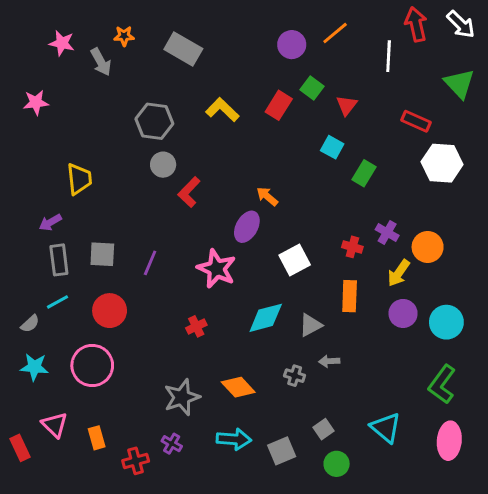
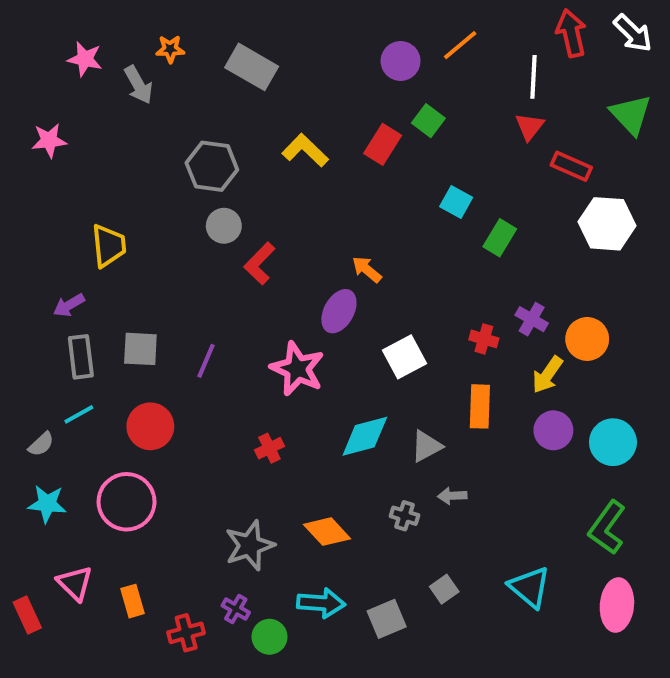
red triangle: (347, 105) -> (530, 127), moved
green circle: (337, 464) -> (269, 637), moved

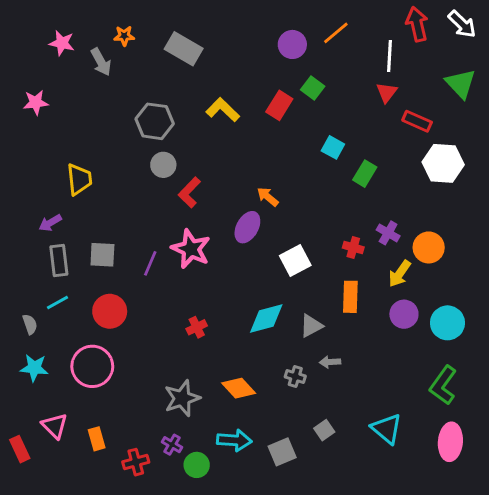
pink star: (297, 369) -> (191, 249), moved
gray semicircle: (41, 444) -> (30, 324), turned -66

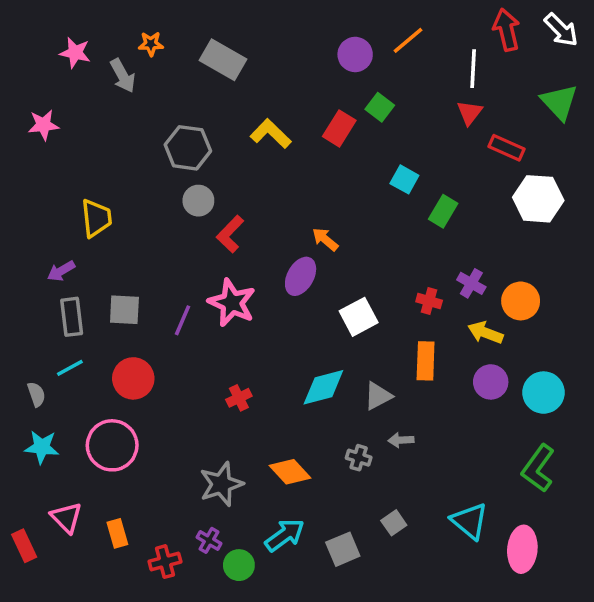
yellow arrow: (400, 274) -> (485, 333), turned 76
cyan arrow: (234, 440) -> (285, 535), turned -40
pink ellipse: (450, 442) -> (522, 549), moved

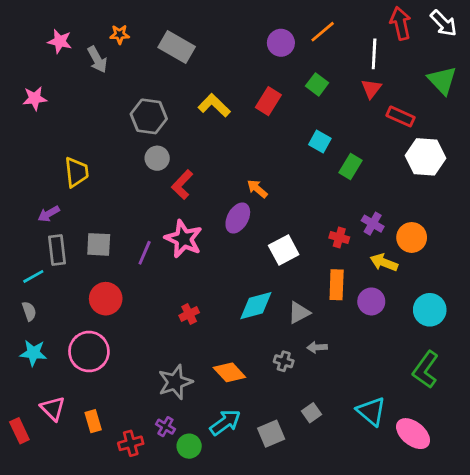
green square: (380, 107) -> (317, 84), moved
cyan line: (70, 368) -> (33, 276), moved
purple circle: (491, 382) -> (371, 301), moved
pink ellipse: (522, 549) -> (413, 434), turned -56

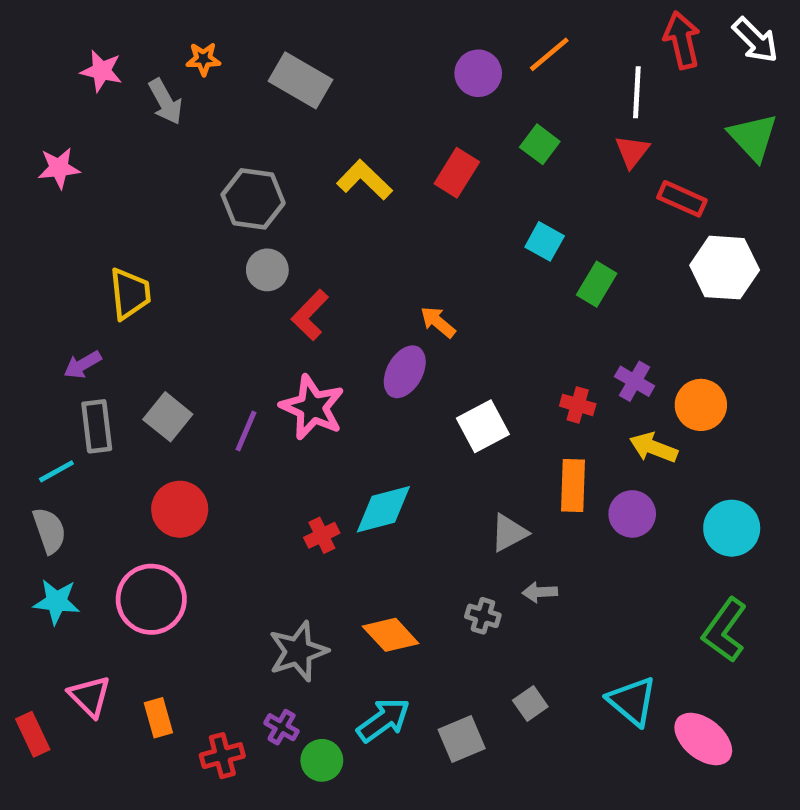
gray square: (99, 244) -> (168, 417), turned 36
cyan diamond: (256, 306) -> (383, 509), moved
gray semicircle: (29, 311) -> (49, 531), size x1.4

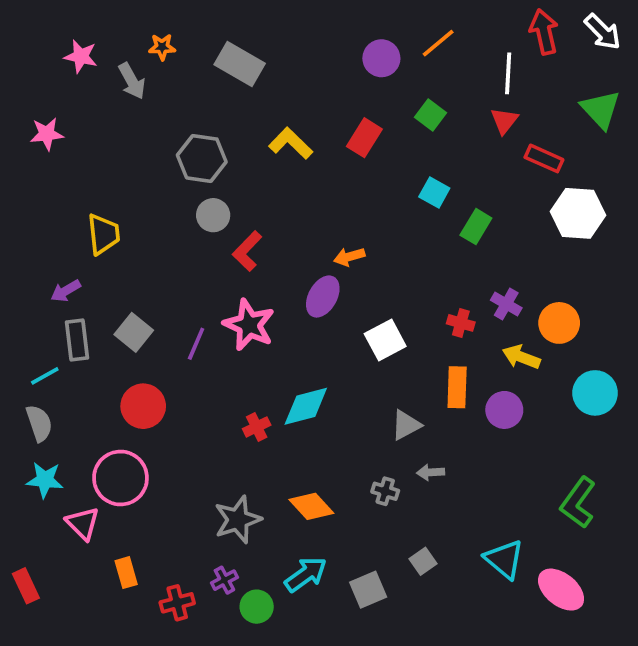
orange arrow: (438, 322) -> (349, 257), turned -56
cyan circle: (732, 528) -> (595, 393), moved
pink triangle: (90, 696) -> (83, 523), moved
purple cross: (282, 727) -> (224, 580), turned 32

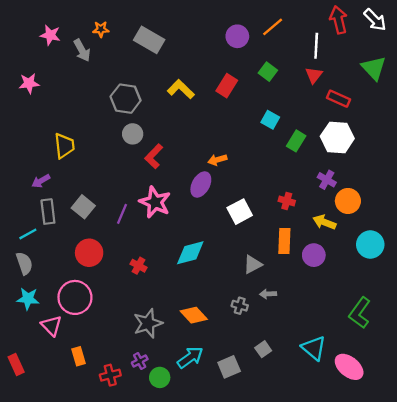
white hexagon: (578, 213) -> (337, 137), moved
purple cross: (506, 304) -> (327, 180), moved
red cross: (257, 427) -> (138, 266), moved, turned -35

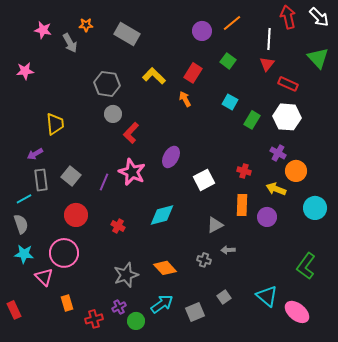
orange arrow: (217, 160) -> (185, 99), moved, turned 77

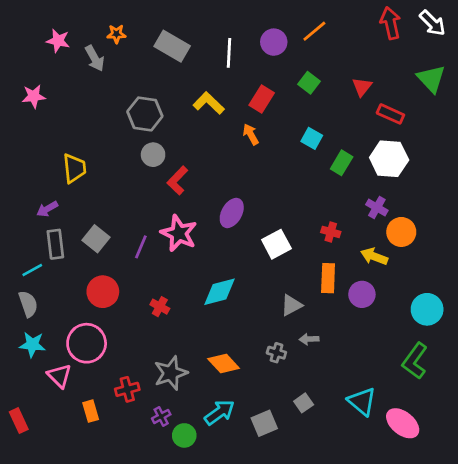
white line: (269, 39) -> (229, 53), moved
cyan circle: (315, 208) -> (427, 309), moved
red cross: (94, 319) -> (127, 389), moved

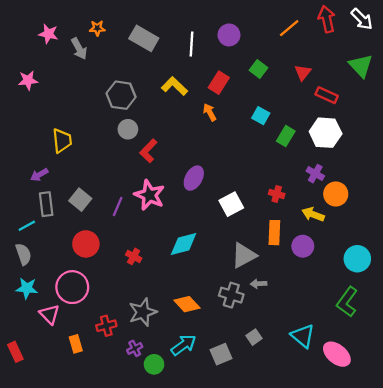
orange line: (314, 31) -> (289, 28), moved
gray triangle: (291, 305) -> (244, 255), size x1.4
gray cross: (276, 353) -> (231, 295), size x1.5

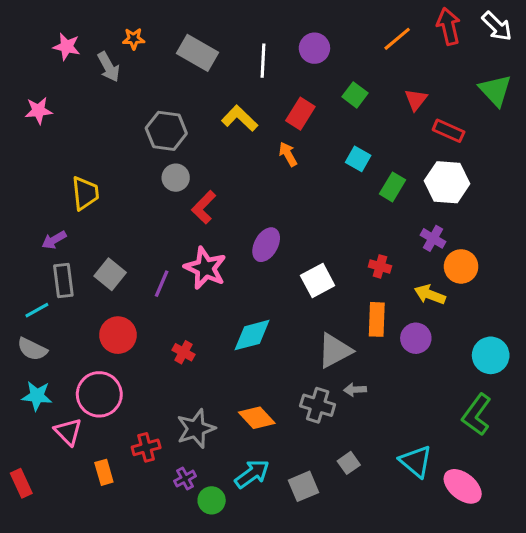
gray semicircle: (23, 254) -> (32, 349), turned 135

